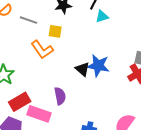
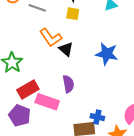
yellow square: (55, 31) -> (73, 14), moved
black triangle: (82, 69) -> (66, 49), moved

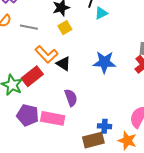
yellow square: (73, 14) -> (65, 28), turned -32
red rectangle: (28, 89) -> (32, 76), moved
purple pentagon: (20, 115) -> (28, 115), moved

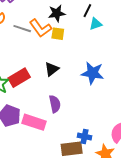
yellow square: (65, 28) -> (58, 34), turned 32
orange L-shape: (47, 54) -> (40, 28), moved
black triangle: (63, 64) -> (52, 69), turned 42

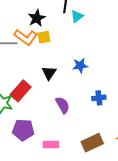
blue star: (93, 73) -> (80, 66), moved, size x0.7
pink rectangle: (34, 122) -> (51, 145), moved, size x0.7
blue cross: (84, 137) -> (99, 98), moved

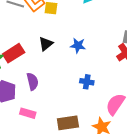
purple semicircle: (63, 105) -> (32, 82), moved

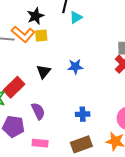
blue cross: (87, 82) -> (83, 114), moved

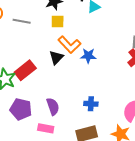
orange L-shape: (23, 34) -> (69, 45), moved
purple semicircle: (38, 111) -> (53, 106), moved

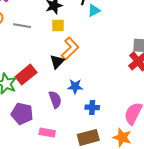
orange L-shape: (69, 45) -> (70, 48), turned -90
blue star: (88, 56) -> (75, 86), moved
purple semicircle: (53, 106) -> (55, 100), moved

